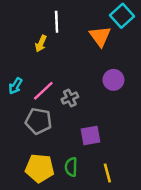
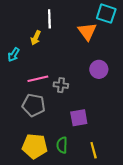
cyan square: (122, 16) -> (106, 14), turned -30
cyan arrow: (15, 86) -> (14, 55), moved
pink line: (43, 91) -> (38, 79), turned 30
gray cross: (70, 98) -> (61, 85), turned 32

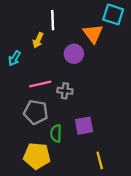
purple circle: (99, 69) -> (74, 54), moved
green semicircle: (62, 145) -> (56, 133), moved

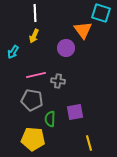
white line: (53, 20) -> (35, 13), moved

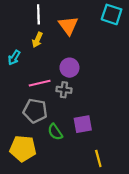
orange triangle: (83, 30) -> (68, 25), moved
purple circle: (66, 48) -> (69, 68), moved
green semicircle: (50, 119) -> (55, 132), turned -35
yellow pentagon: (33, 139) -> (23, 148), moved

